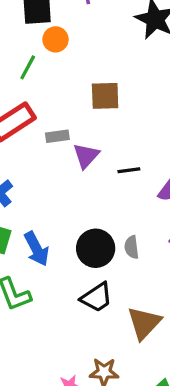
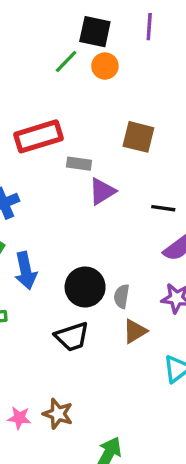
green line: (28, 67) -> (66, 62), moved
black line: (129, 170) -> (163, 208), moved
brown triangle: (144, 323) -> (135, 331), moved, size x0.7

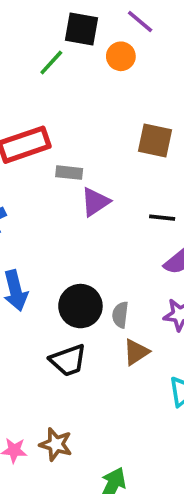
purple line: (149, 27) -> (140, 21), turned -52
orange circle: (105, 66) -> (121, 56), moved
brown square: (138, 137) -> (155, 141), moved

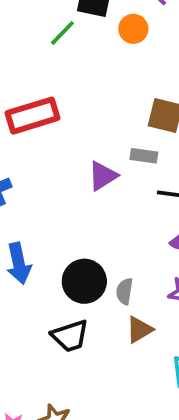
gray rectangle: (69, 173) -> (144, 156), moved

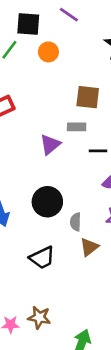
orange circle: (133, 29) -> (48, 52), moved
black circle: (84, 281) -> (47, 202), moved

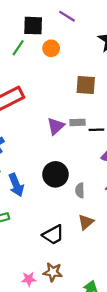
gray rectangle: (77, 127) -> (78, 122), moved
brown triangle: (89, 247) -> (86, 222), moved
black trapezoid: (42, 258) -> (53, 235), moved

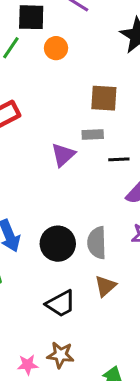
gray rectangle: (78, 122) -> (93, 134), moved
black circle: (55, 174) -> (58, 244), moved
gray semicircle: (80, 190) -> (97, 243), size x1.5

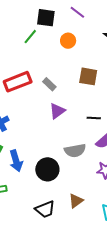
orange circle: (56, 48) -> (68, 41), moved
gray rectangle: (93, 134) -> (49, 84), moved, turned 40
gray semicircle: (97, 243) -> (75, 151), moved, turned -105

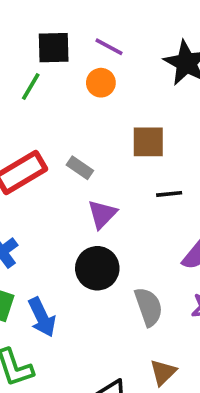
purple line: (77, 12) -> (109, 47), moved
black line: (94, 118) -> (169, 194), moved
gray semicircle: (75, 151) -> (149, 307), moved, turned -90
black circle: (47, 169) -> (97, 268), moved

